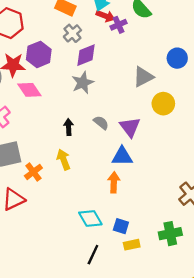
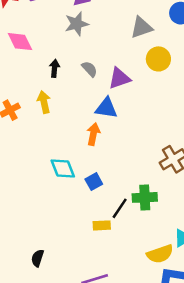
pink diamond: (29, 90) -> (20, 42), moved
purple triangle: (130, 127) -> (119, 78), turned 40
blue square: (121, 226) -> (94, 182), turned 35
yellow rectangle: (132, 245) -> (102, 225), moved
black line: (93, 255) -> (120, 208), moved

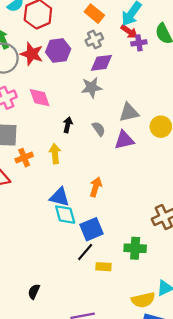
gray triangle: (141, 27) -> (129, 112), moved
blue triangle: (106, 108) -> (60, 197), moved
blue square: (94, 182) -> (91, 229), size x1.5
black line: (120, 208) -> (85, 252), moved
yellow rectangle: (102, 225) -> (103, 267), moved

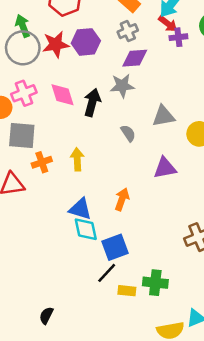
red star: (32, 54) -> (56, 44), turned -30
black arrow: (68, 125) -> (92, 102), moved, size x1.5
purple triangle: (124, 140) -> (165, 168), moved
green cross: (135, 248) -> (155, 283), moved

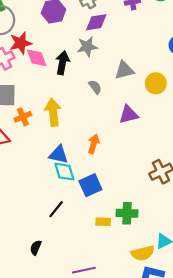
red star: (56, 44) -> (21, 43), moved
yellow arrow: (77, 159) -> (53, 112), size x1.4
black line: (107, 273) -> (56, 209), moved

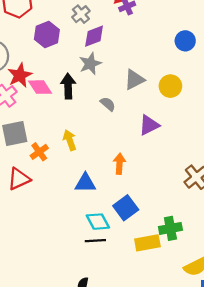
yellow arrow: (53, 112) -> (70, 140), size x0.7
cyan diamond: (64, 172) -> (98, 222), moved
black line: (56, 209) -> (95, 241), turned 60
yellow rectangle: (103, 222) -> (147, 243), size x1.5

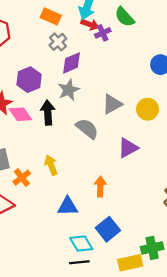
purple hexagon: (47, 35) -> (29, 80), moved
gray semicircle: (108, 104) -> (87, 129), size x1.5

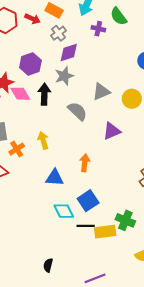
red arrow: (90, 24) -> (33, 19), moved
purple cross: (103, 33) -> (98, 29), turned 32
green cross: (152, 248) -> (125, 220), turned 30
black line: (79, 262) -> (86, 226), moved

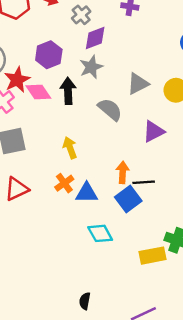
orange cross: (17, 149) -> (64, 183), moved
blue square: (88, 201) -> (128, 199), moved
black line: (86, 226) -> (144, 182), moved

